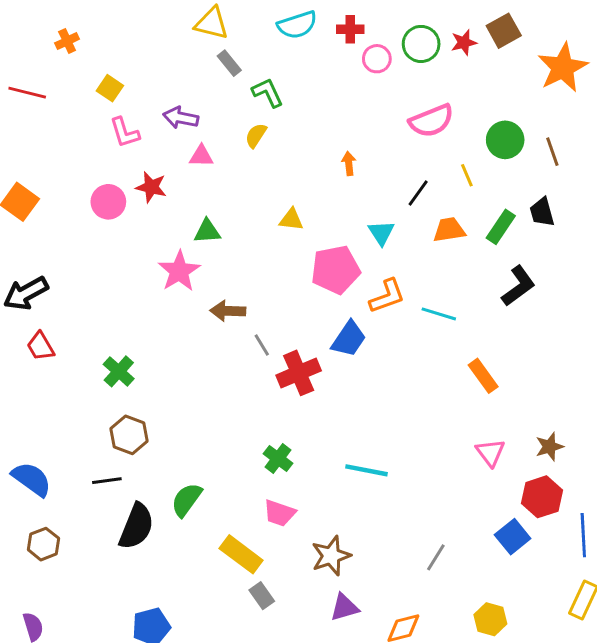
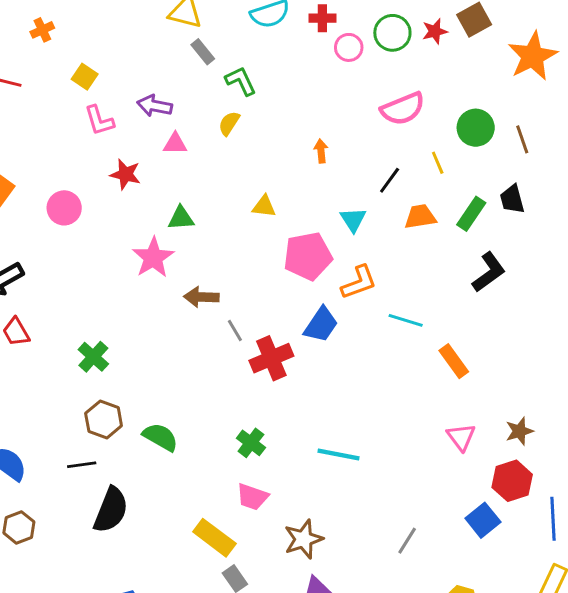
pink circle: (108, 202) -> (64, 208), moved
cyan line: (439, 314) -> (406, 320), moved
green semicircle: (187, 500) -> (160, 437), moved, turned 84

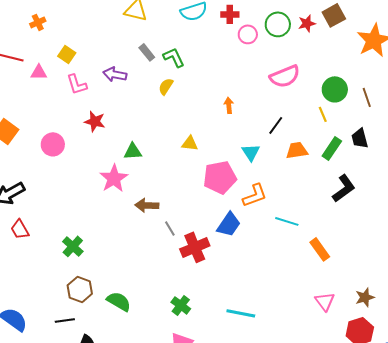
gray rectangle: (203, 52) -> (147, 52), moved
pink triangle: (175, 144) -> (39, 72), moved
yellow line: (438, 163) -> (323, 114), moved

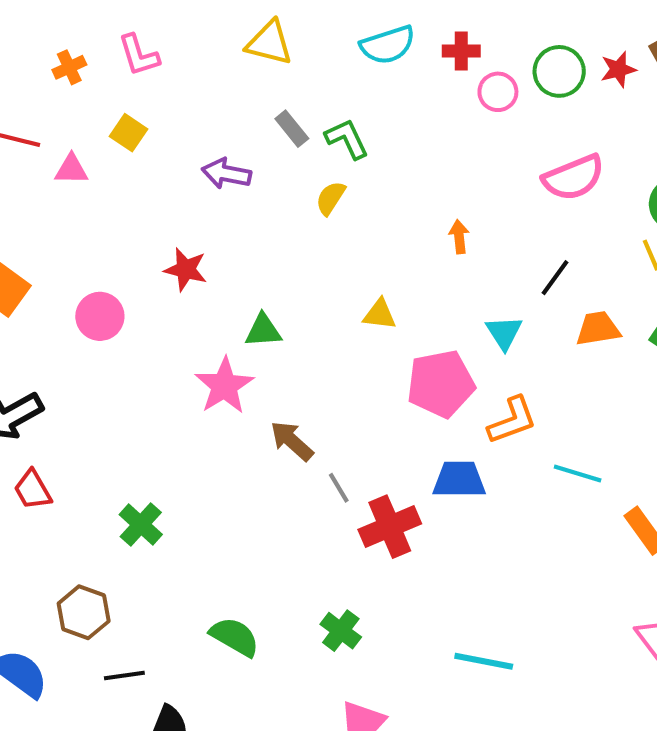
pink L-shape: (77, 84) -> (139, 55), moved
brown arrow: (147, 205) -> (292, 441), turned 40
blue trapezoid: (229, 224) -> (459, 480), turned -124
brown hexagon: (80, 289) -> (84, 612), moved
green cross: (181, 305) -> (341, 631), moved

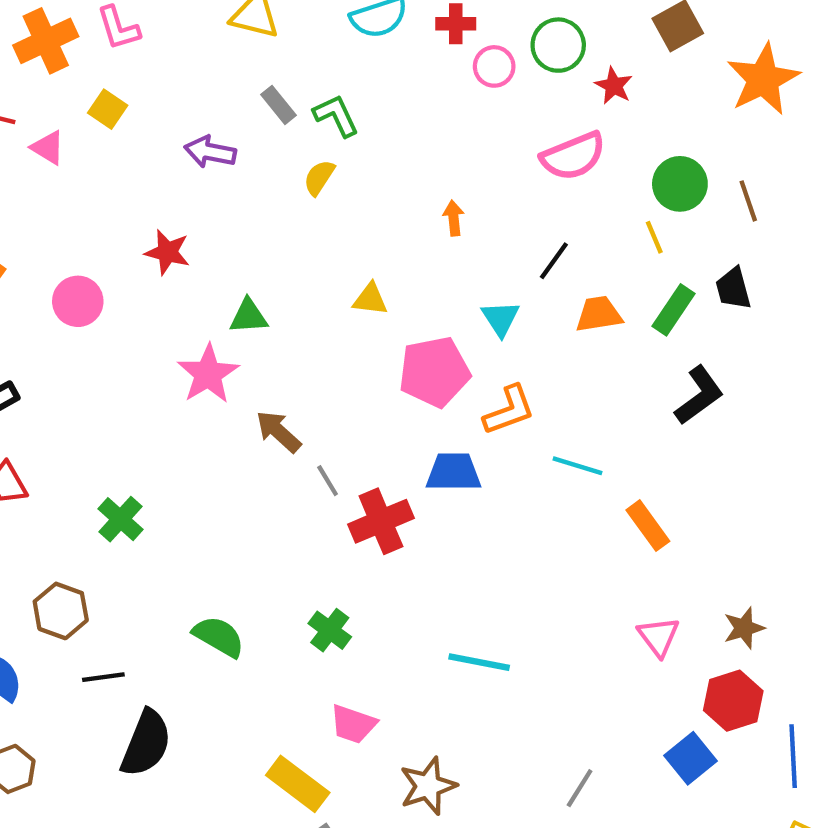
orange cross: (69, 67) -> (46, 41), size x1.8
red star: (618, 69) -> (614, 86), moved, turned -30
pink triangle: (71, 169) -> (48, 148), turned 30

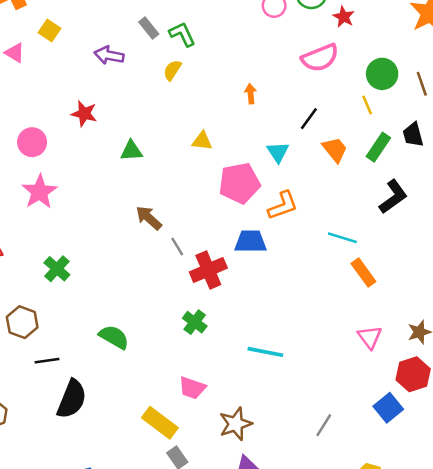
orange trapezoid: (599, 314) -> (335, 150), turned 60
pink star: (208, 374) -> (40, 192), moved
cyan line: (577, 466) -> (342, 238), moved
green cross: (330, 630) -> (195, 322), moved

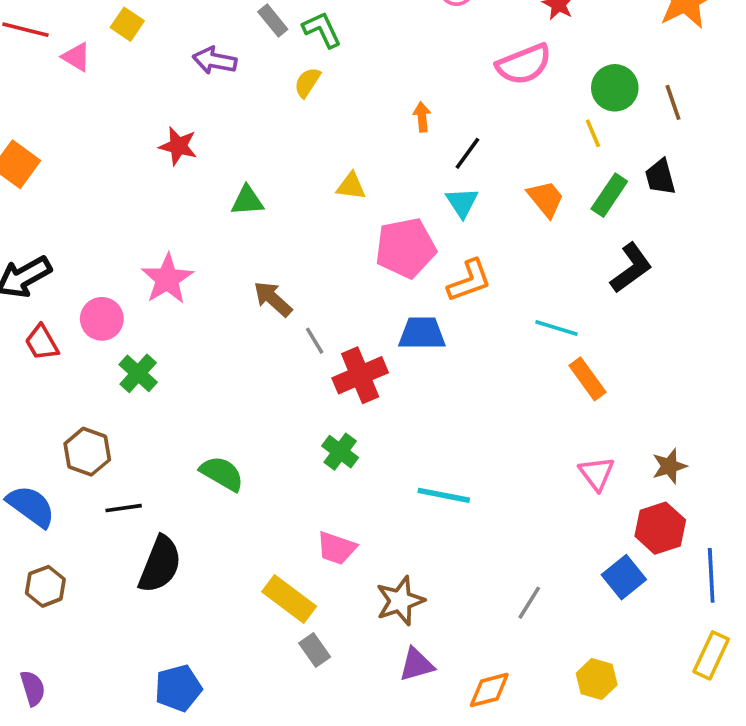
black line: (309, 119) -> (467, 153), moved
pink circle: (32, 142) -> (102, 319), moved
pink star: (40, 192) -> (167, 279), moved

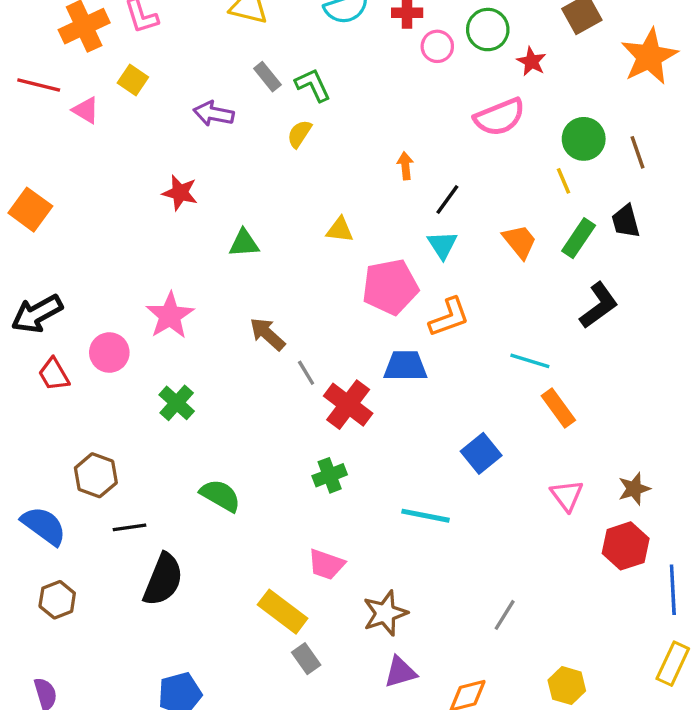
green cross: (138, 373) -> (177, 403), moved
red cross: (360, 375) -> (348, 405), turned -30
green cross: (340, 452) -> (330, 475), turned 32
blue square: (624, 577) -> (481, 453), moved

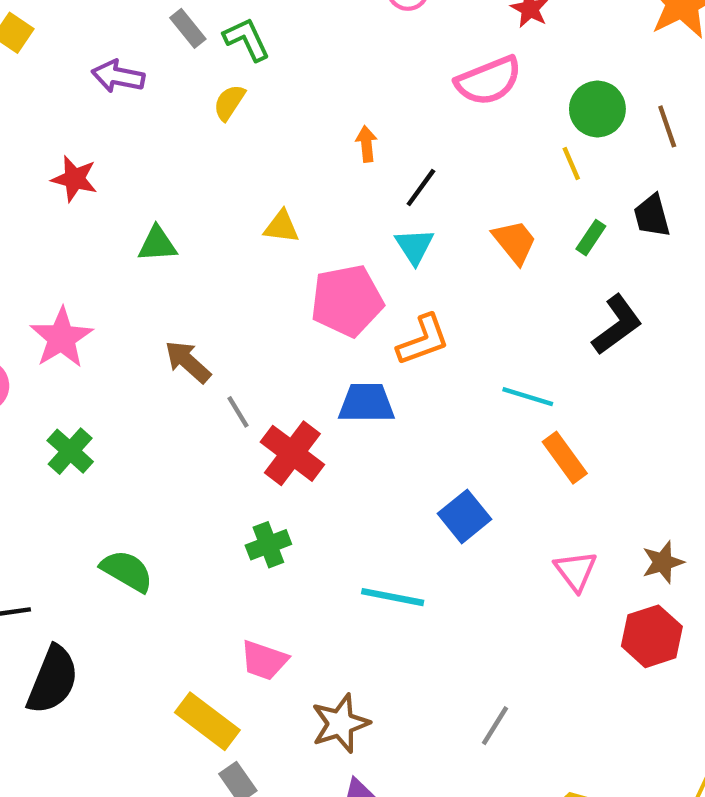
green rectangle: (579, 238) -> (591, 238), size x0.7

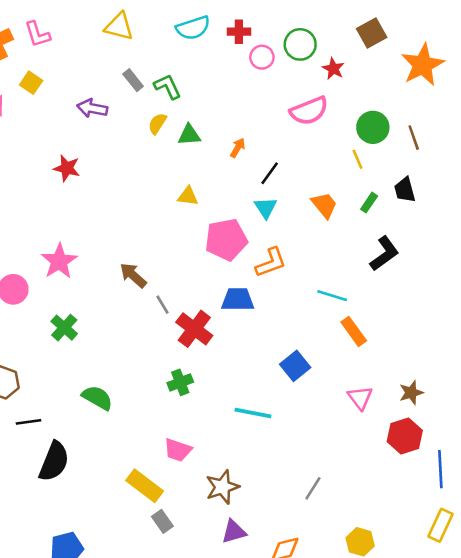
orange arrow: (366, 144) -> (238, 148), turned 36
green triangle: (157, 244) -> (189, 135), moved

